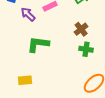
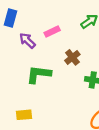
brown cross: (81, 29) -> (72, 57), moved

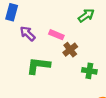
pink rectangle: (52, 32) -> (56, 35), moved, turned 48

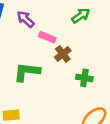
purple arrow: (28, 34) -> (26, 19), moved

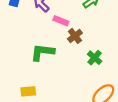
green cross: (84, 78) -> (95, 58), turned 32

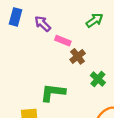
green L-shape: (42, 52) -> (53, 93), moved

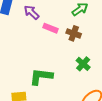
brown cross: (78, 56) -> (74, 33), moved, turned -32

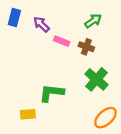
green cross: (83, 64) -> (97, 79), size x1.5

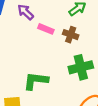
green cross: (97, 79) -> (81, 67), turned 35

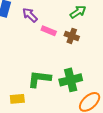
green cross: (81, 67) -> (71, 80), moved

